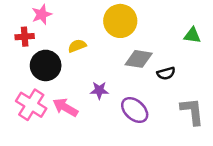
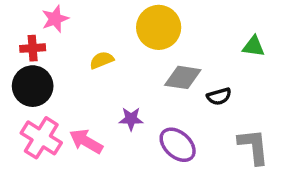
black circle: (46, 65) -> (33, 86), moved

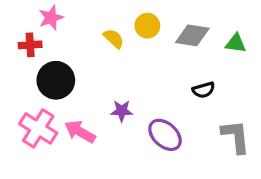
yellow circle: (159, 27) -> (147, 26), size x0.6
yellow semicircle: (102, 60) -> (114, 39), moved, turned 65
gray diamond: (183, 77) -> (192, 35), moved
black circle: (33, 86) -> (56, 80), moved

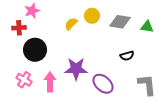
yellow semicircle: (114, 39) -> (71, 24), turned -88
purple star: (122, 111) -> (76, 69), size x1.6
pink cross: (38, 128) -> (24, 80), size x0.7
pink arrow: (80, 132) -> (50, 82), turned 60

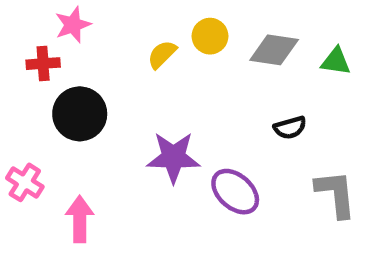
pink cross: (24, 80) -> (25, 182), moved
pink arrow: (50, 82) -> (80, 219), moved

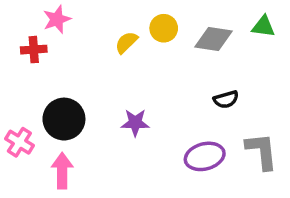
green triangle: (336, 61) -> (263, 26), moved
black circle: (80, 114) -> (64, 119), moved
purple star: (173, 157) -> (135, 123), size x0.7
purple ellipse: (235, 192) -> (205, 156), moved, turned -57

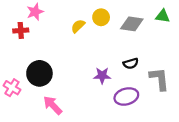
black semicircle: (226, 99) -> (131, 63), moved
purple star: (135, 123) -> (102, 76), moved
gray L-shape: (262, 151) -> (159, 79), moved
pink arrow: (62, 171) -> (53, 105), moved, turned -45

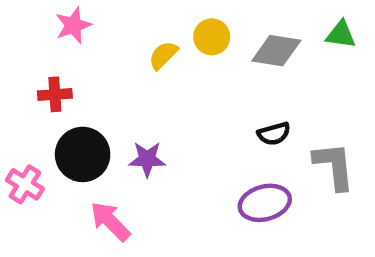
red cross: (21, 30) -> (55, 94), moved
purple star: (102, 76) -> (147, 159), moved

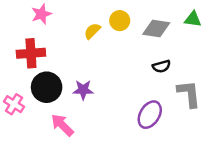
red cross: (55, 94) -> (31, 53), size x1.5
black semicircle: (274, 134) -> (161, 66), moved
purple ellipse: (265, 203) -> (150, 115), turned -44

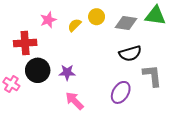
pink star: (41, 14) -> (48, 20), moved
green triangle: (193, 19) -> (155, 16), size x1.5
black semicircle: (161, 66) -> (130, 54), size x1.5
pink arrow: (62, 125) -> (74, 101), moved

